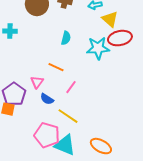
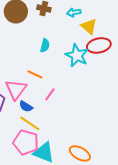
cyan star: (98, 48) -> (77, 55), turned 30
pink triangle: (37, 82) -> (16, 89), size x1.6
yellow line: (68, 116) -> (30, 123), moved

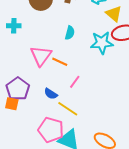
cyan star: (77, 55) -> (102, 43), turned -30
pink triangle: (16, 89) -> (41, 56), moved
yellow line: (30, 123) -> (68, 109), moved

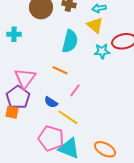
yellow triangle: (114, 14) -> (95, 25), moved
cyan semicircle: (70, 33) -> (70, 41), size x1.6
cyan star: (102, 43) -> (102, 51), size x0.7
pink triangle: (41, 56) -> (25, 78), moved

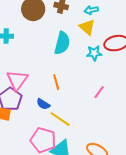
orange line: (60, 70) -> (56, 82), moved, turned 49
pink line: (75, 90) -> (99, 92), moved

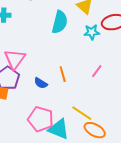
orange line: (56, 82) -> (63, 74), moved
yellow line: (60, 119) -> (82, 113), moved

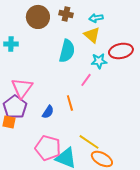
pink line: (97, 71) -> (86, 80), moved
blue semicircle: (41, 83) -> (48, 112), turned -88

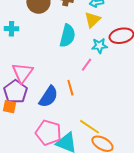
yellow triangle: (92, 35) -> (92, 20), turned 36
blue semicircle: (48, 112) -> (48, 97), size x1.6

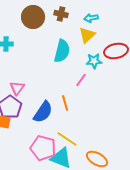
pink triangle: (22, 73) -> (17, 88), size x0.7
yellow line: (89, 127) -> (67, 139), moved

